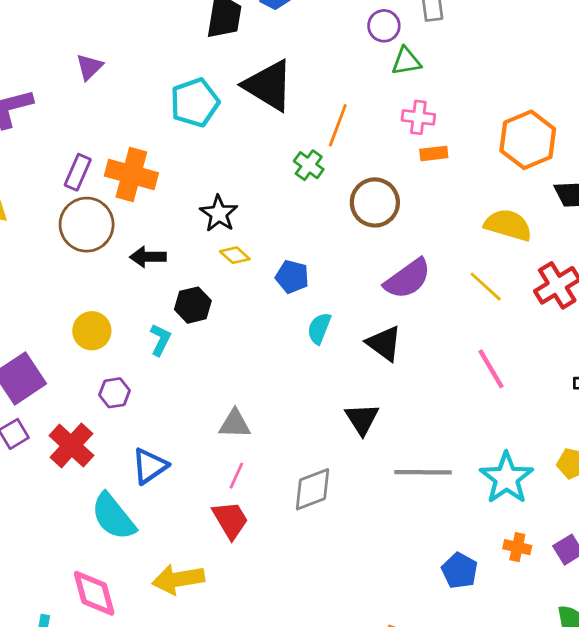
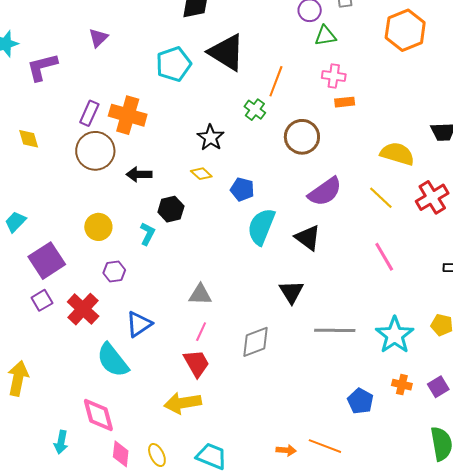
orange hexagon: (528, 140) -> (405, 30), moved
black star: (219, 214) -> (211, 138), moved
cyan semicircle: (319, 328) -> (261, 227), size x1.6
yellow arrow: (178, 579) -> (183, 403), moved

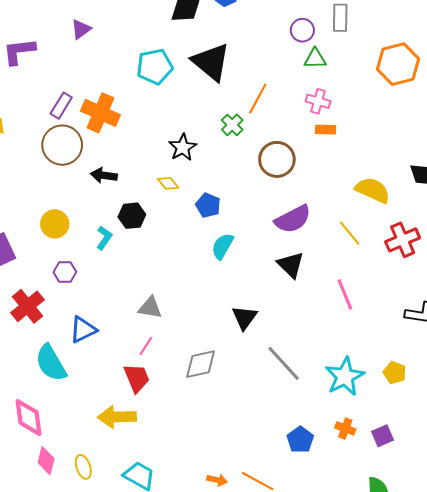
cyan semicircle: (261, 227) -> (223, 246), size x0.7
black triangle: (308, 238) -> (291, 265), moved
gray line: (335, 330) -> (284, 363), turned 39

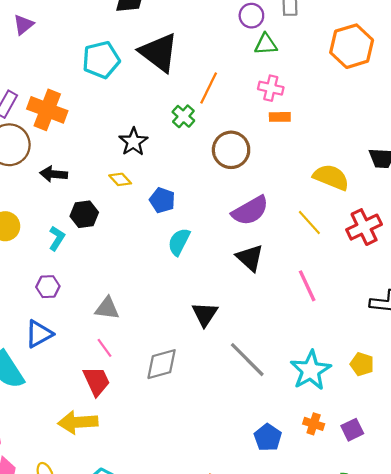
purple hexagon: (65, 272) -> (48, 287), moved
pink line: (146, 346) -> (105, 348), turned -66

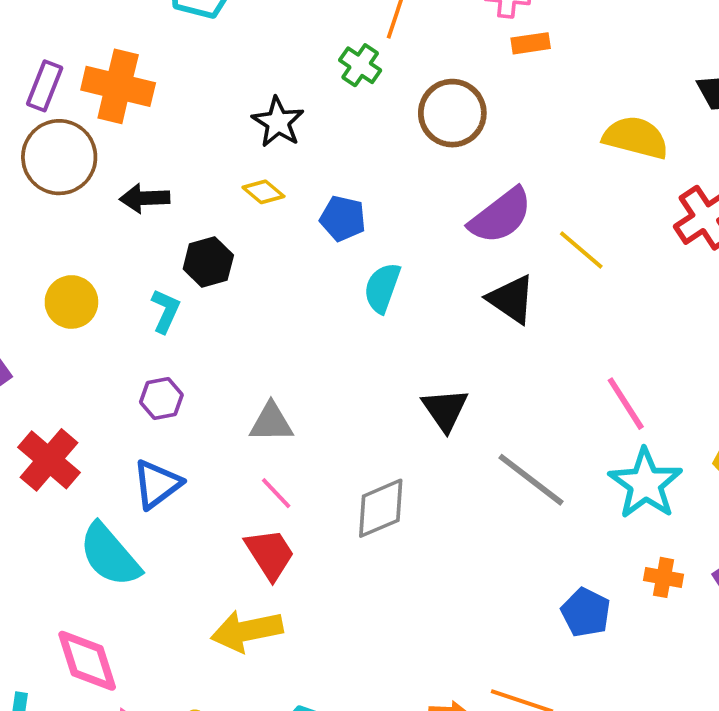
yellow line: (309, 223) -> (581, 250), moved
pink line: (307, 286) -> (626, 404), moved

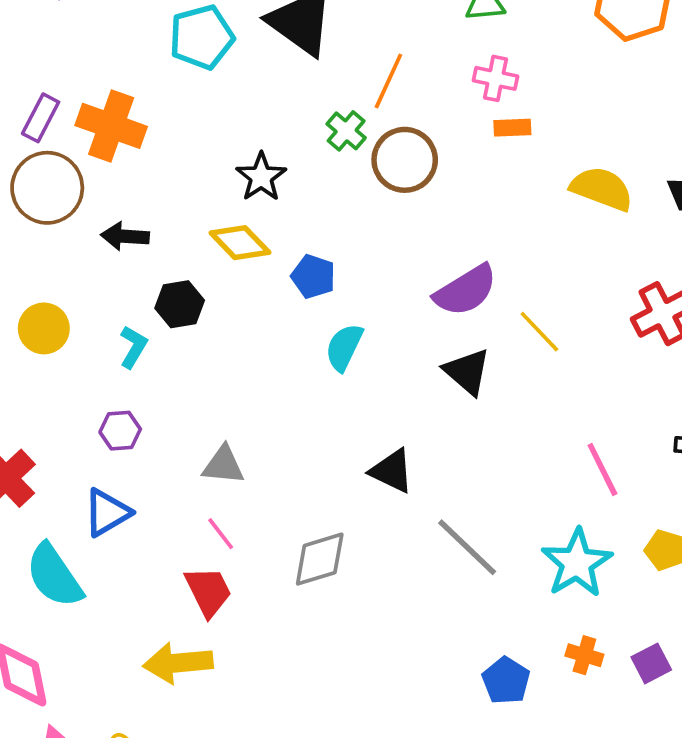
brown circle: (452, 113) -> (405, 160), moved
yellow semicircle: (636, 137) -> (602, 189), moved
yellow diamond: (263, 192) -> (240, 243), size x1.5
pink line: (626, 404) -> (602, 470), moved
black triangle: (445, 410) -> (392, 471), turned -36

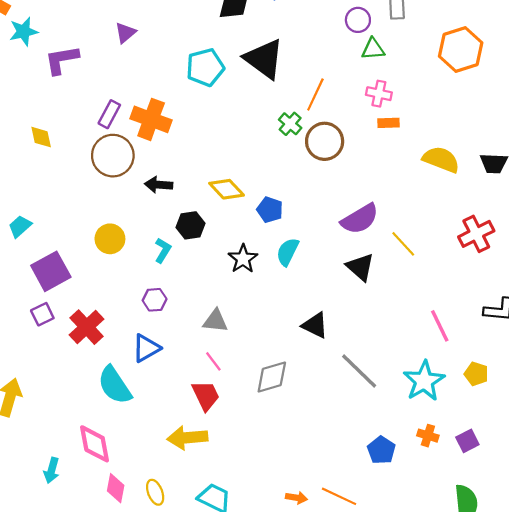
black star: (261, 177) -> (243, 259), moved

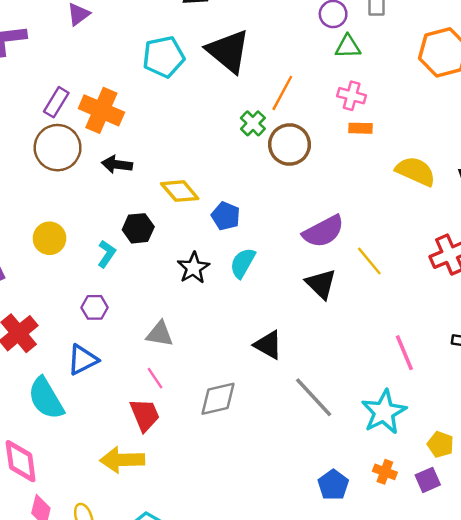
black arrow: (159, 185) -> (117, 164), moved
yellow pentagon: (476, 374) -> (440, 444), moved

